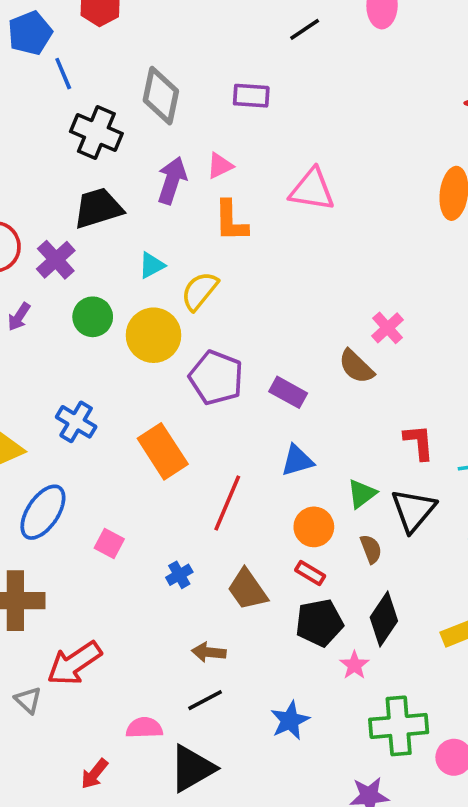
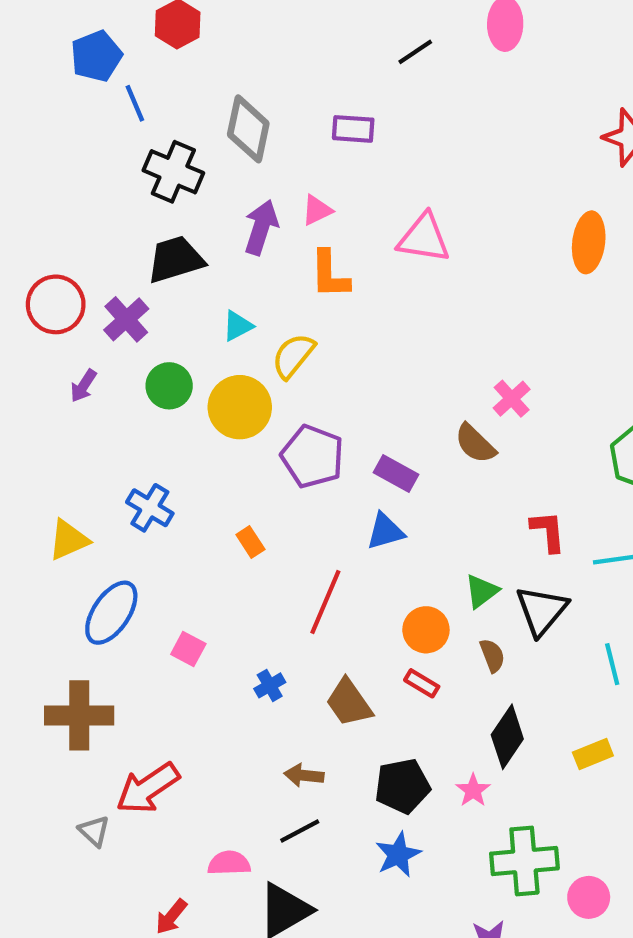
orange rectangle: (163, 451) -> (250, 542), size x0.5
blue triangle: (297, 461) -> (385, 531), moved
black pentagon: (319, 623) -> (402, 786), moved

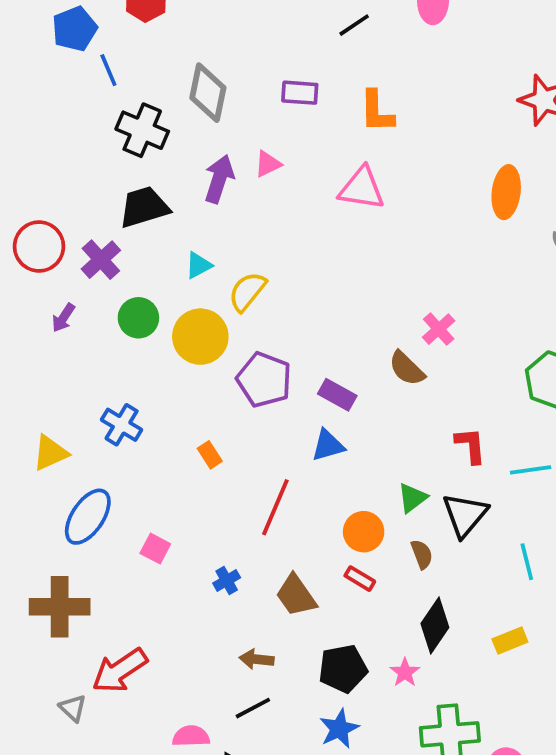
orange L-shape: (330, 274) -> (377, 111), moved

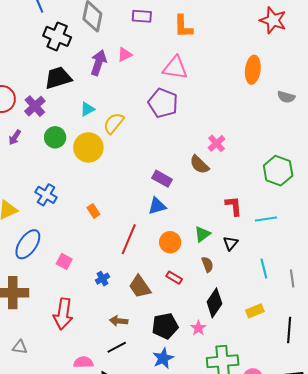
purple pentagon: (264, 380) -> (163, 103), moved
black triangle: (465, 515) -> (231, 243), size x0.6
orange circle: (364, 532) -> (170, 242), moved
red arrow: (120, 671) -> (63, 314), moved, turned -48
gray triangle: (73, 708) -> (20, 347), turned -35

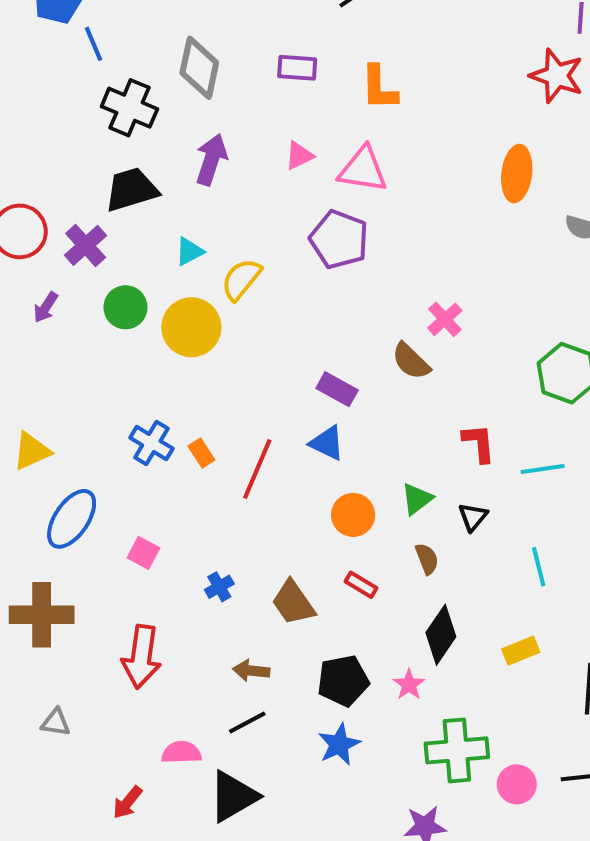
pink triangle: (125, 55) -> (299, 156), moved
blue cross: (46, 195) -> (151, 443), moved
blue triangle: (157, 206) -> (327, 443), turned 42
red line: (129, 239) -> (257, 469), moved

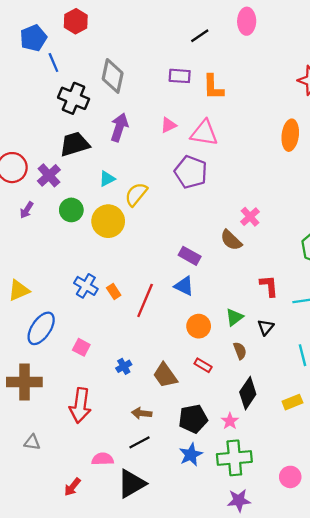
purple rectangle: (297, 68) -> (180, 76), moved
green cross: (457, 750) -> (234, 458), moved

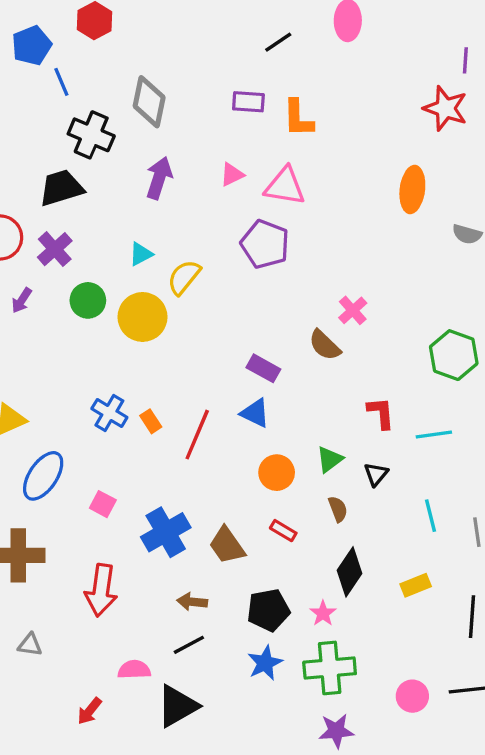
black trapezoid: (75, 144) -> (61, 188), moved
blue cross: (124, 366) -> (166, 532), size x2.0

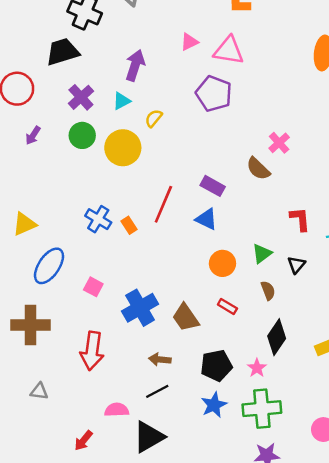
purple arrow: (159, 178) -> (135, 65), moved
purple cross: (55, 249) -> (81, 97), moved
yellow semicircle: (184, 277) -> (154, 118), size x0.7
red line: (197, 435) -> (163, 204), moved

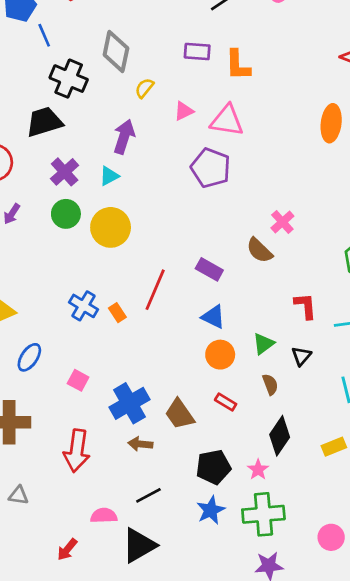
yellow semicircle: (154, 118) -> (144, 88), moved
blue triangle: (206, 219) -> (213, 317), moved
blue ellipse: (49, 266) -> (29, 357), size x0.7
brown arrow: (160, 359) -> (140, 444), moved

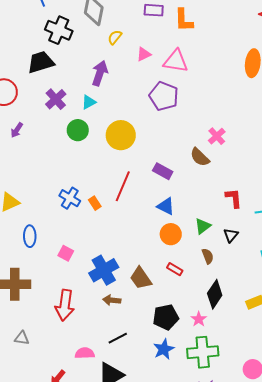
green circle: (66, 214) -> (78, 130), moved
yellow circle: (111, 227) -> (121, 135), moved
blue ellipse: (29, 357) -> (30, 236), turned -35

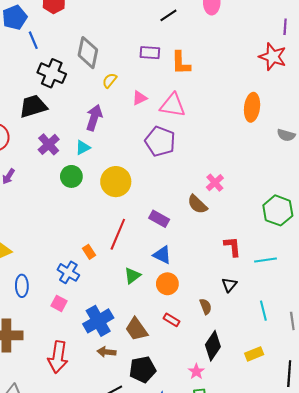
blue cross: (70, 198) -> (68, 272), moved
green triangle: (203, 226) -> (132, 276), moved
black pentagon: (166, 317) -> (143, 369), moved

